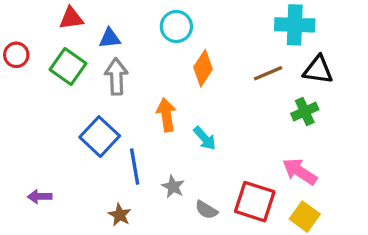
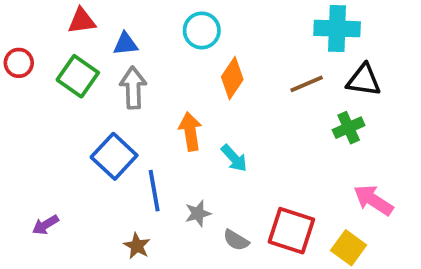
pink arrow: (300, 172) -> (373, 200), moved
gray star: (173, 187) -> (198, 213), turned 30
purple arrow: (40, 197) -> (45, 225), turned -30

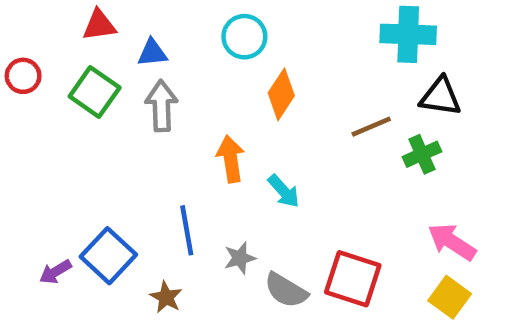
brown line: (307, 84) -> (371, 127), moved
blue square: (114, 156) -> (108, 256), moved
gray semicircle: (236, 240) -> (286, 290), size x1.4
yellow square: (349, 248) -> (450, 297), moved

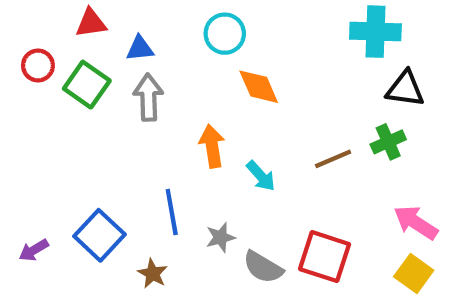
red circle: (23, 76) -> (38, 65), moved
orange diamond: (281, 94) -> (259, 87), turned -57
brown line: (371, 127) -> (333, 159), moved
purple arrow: (55, 272) -> (34, 250), moved

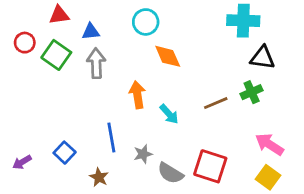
blue square: (100, 235) -> (65, 153), size x0.7

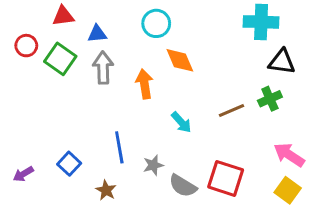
orange arrow: (137, 95) -> (144, 84), moved

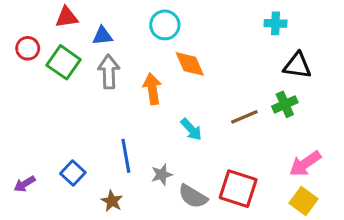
cyan cross: (261, 22) -> (275, 23), size x0.6
pink arrow: (289, 155) -> (305, 164), turned -68

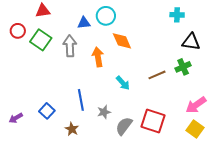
blue triangle: (103, 36) -> (84, 23), moved
gray semicircle: (193, 196) -> (124, 126), turned 96

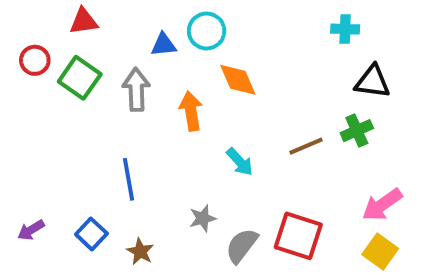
blue line: (81, 100) -> (128, 179), moved
blue square: (47, 111) -> (91, 234), moved

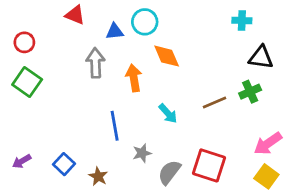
red triangle: (84, 21) -> (75, 15), moved, turned 30
green square: (80, 78) -> (27, 82), moved
blue line: (128, 179) -> (115, 126), moved

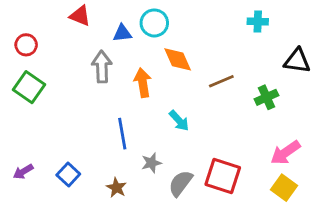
black triangle: (261, 57) -> (297, 61), moved
brown line: (214, 103) -> (221, 81), moved
brown star: (98, 176) -> (116, 188), moved

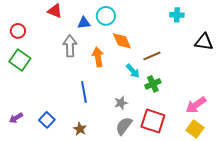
green cross: (267, 97) -> (153, 84), moved
cyan arrow: (179, 121) -> (133, 71), moved
gray star: (151, 163) -> (121, 103), moved

